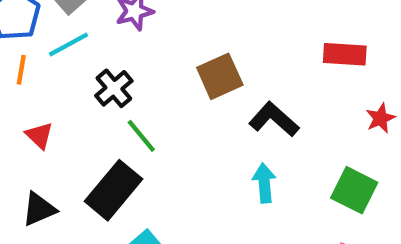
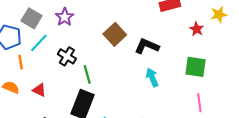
green line: (141, 136) -> (87, 74), turned 42

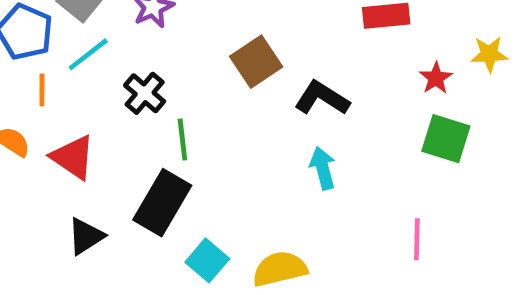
green square: (196, 67) -> (446, 139), moved
red triangle: (39, 90) -> (73, 157), size x1.5

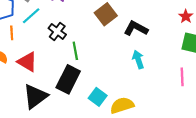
black triangle: (86, 236) -> (35, 96), size x1.5
pink line: (417, 239) -> (182, 77), moved
cyan square: (207, 260) -> (98, 97), moved

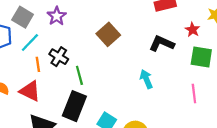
black L-shape: (136, 29) -> (162, 43), moved
orange line: (12, 33) -> (38, 64), moved

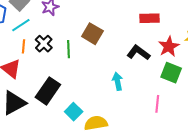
red star: (193, 30) -> (169, 46), size x1.5
brown square: (108, 34) -> (92, 34), turned -30
green line: (79, 75) -> (68, 49), moved

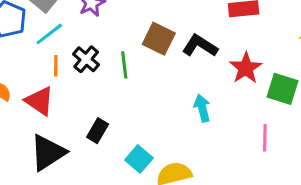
red star: (169, 46) -> (246, 68), moved
black L-shape: (138, 53) -> (200, 46), moved
black rectangle: (48, 91) -> (98, 131), size x0.6

